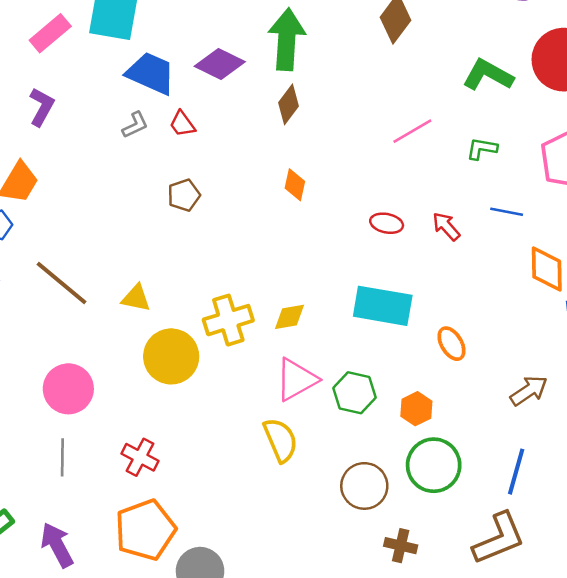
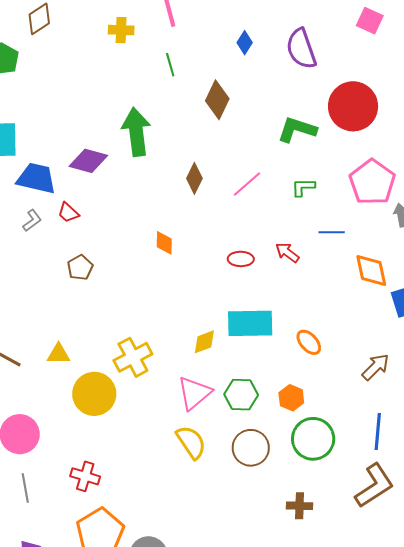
brown diamond: (289, 104) -> (194, 178), moved
yellow diamond: (289, 317) -> (204, 342), moved
brown circle: (364, 486) -> (251, 448), moved

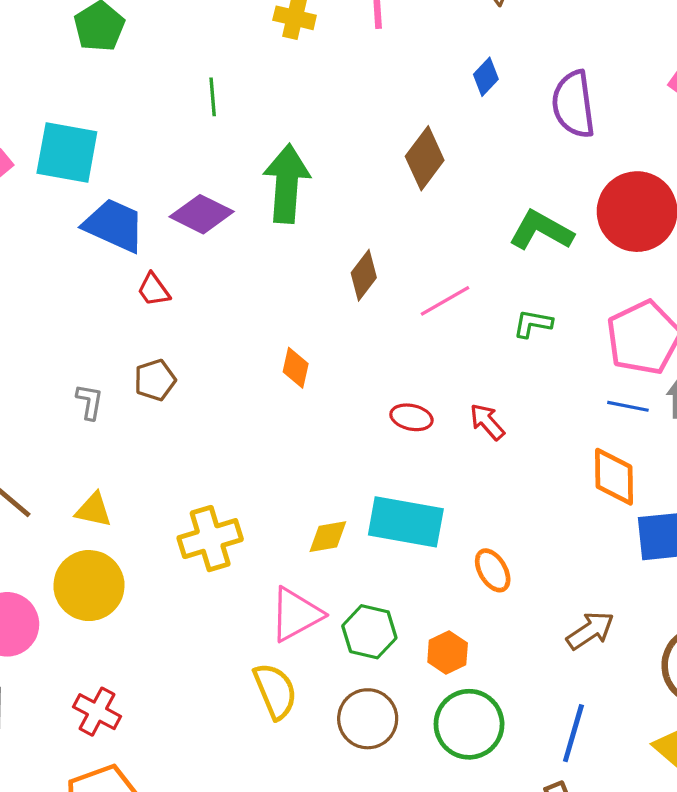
green line: (170, 65) -> (213, 97), moved
gray L-shape: (32, 221) -> (90, 402), moved, turned -55
blue line: (332, 232) -> (628, 406), moved
yellow circle: (94, 394) -> (89, 586), moved

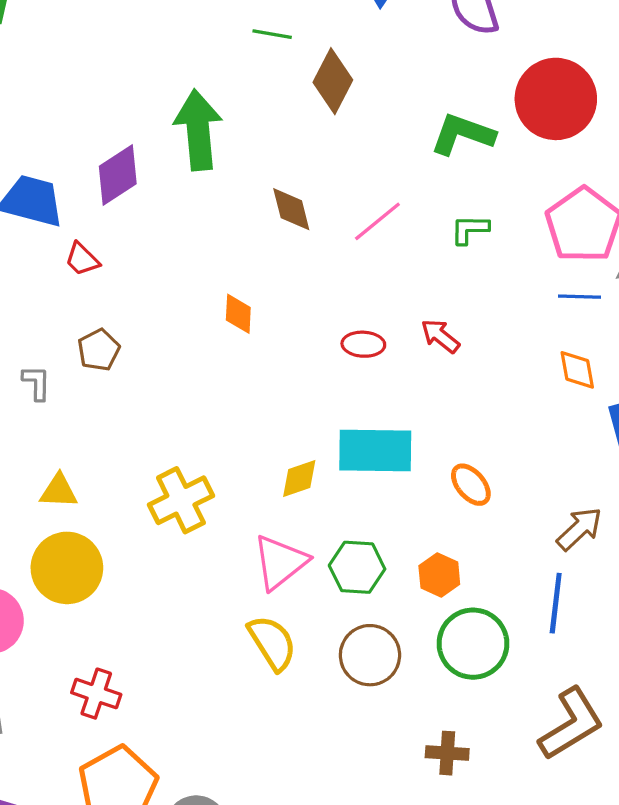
green line: (213, 97) -> (272, 34), moved, turned -66
purple diamond: (202, 214) -> (118, 175), turned -50
brown diamond: (364, 275) -> (291, 209), turned -42
orange diamond: (614, 477) -> (577, 370), size x0.7
blue line: (573, 733) -> (556, 603), moved

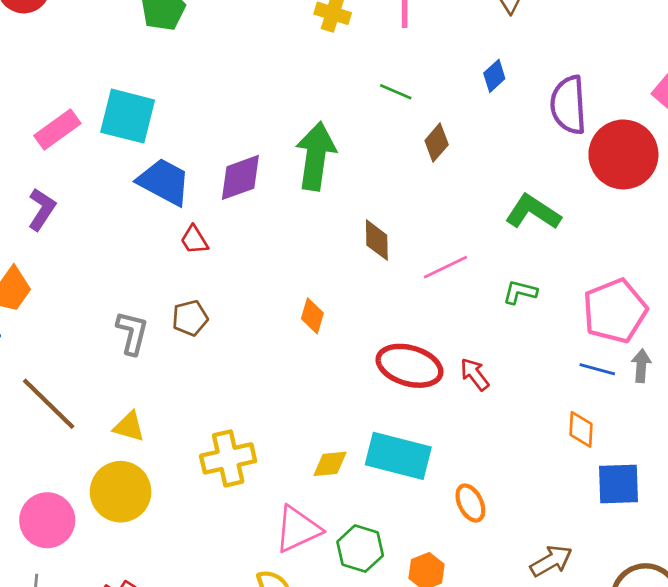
brown diamond: (333, 81) -> (437, 143), size x0.7
red circle: (556, 99) -> (623, 154), moved
red ellipse: (363, 344) -> (409, 366), size x1.8
gray L-shape: (37, 383) -> (132, 333), size x1.4

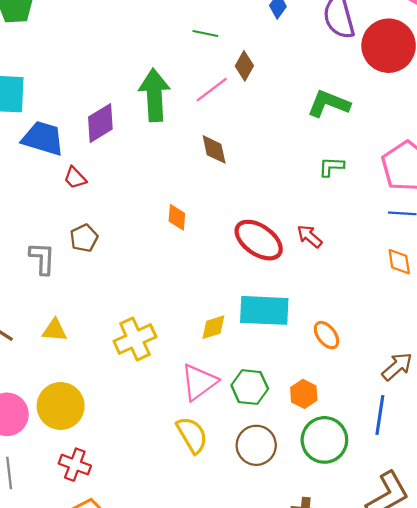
pink line: (445, 267) -> (212, 90), moved
red ellipse: (409, 366) -> (259, 240), turned 30
yellow circle: (121, 492) -> (61, 406), moved

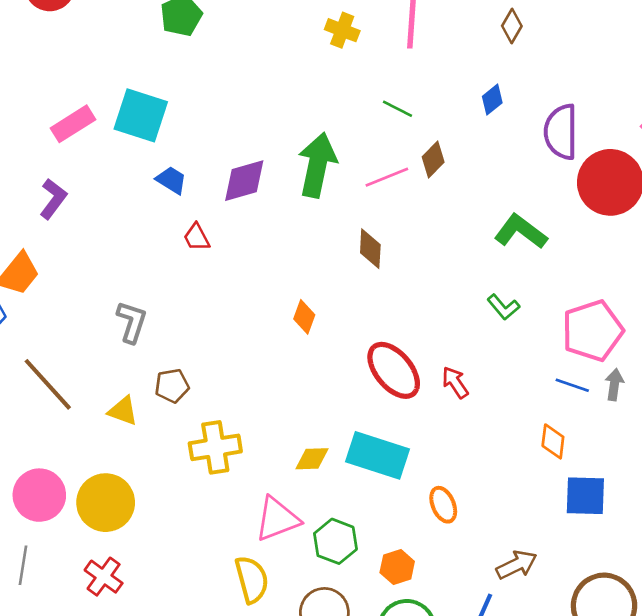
blue trapezoid: (43, 138) -> (171, 180), size x0.6
green L-shape: (331, 167) -> (503, 307), turned -148
brown pentagon: (84, 238) -> (172, 386), moved

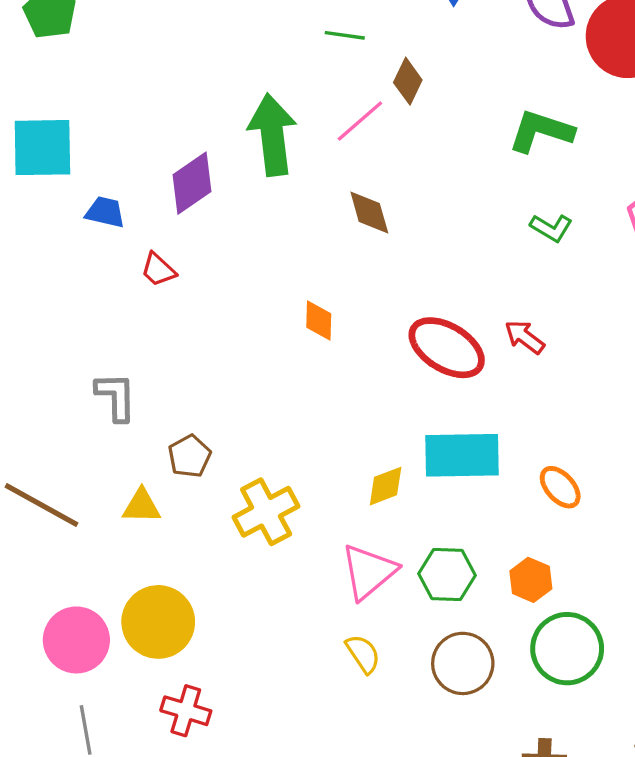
yellow semicircle: (252, 579) -> (363, 654), size x0.7

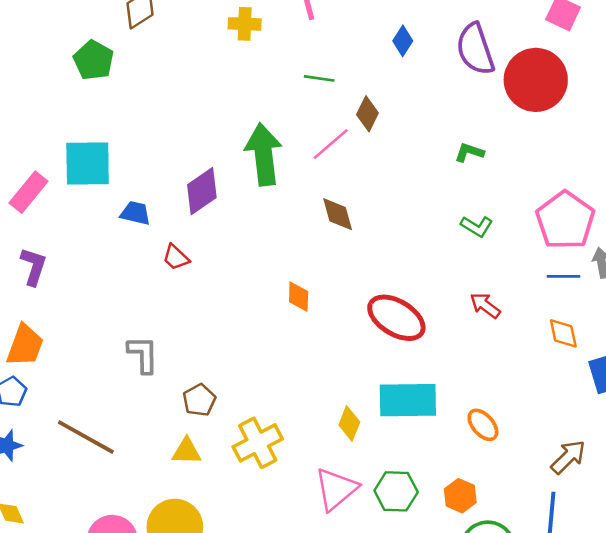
green L-shape: (541, 131) -> (469, 152), size x0.6
red arrow: (525, 337) -> (485, 305), moved
yellow diamond: (386, 486) -> (349, 424), turned -48
yellow triangle: (142, 506) -> (187, 451), moved

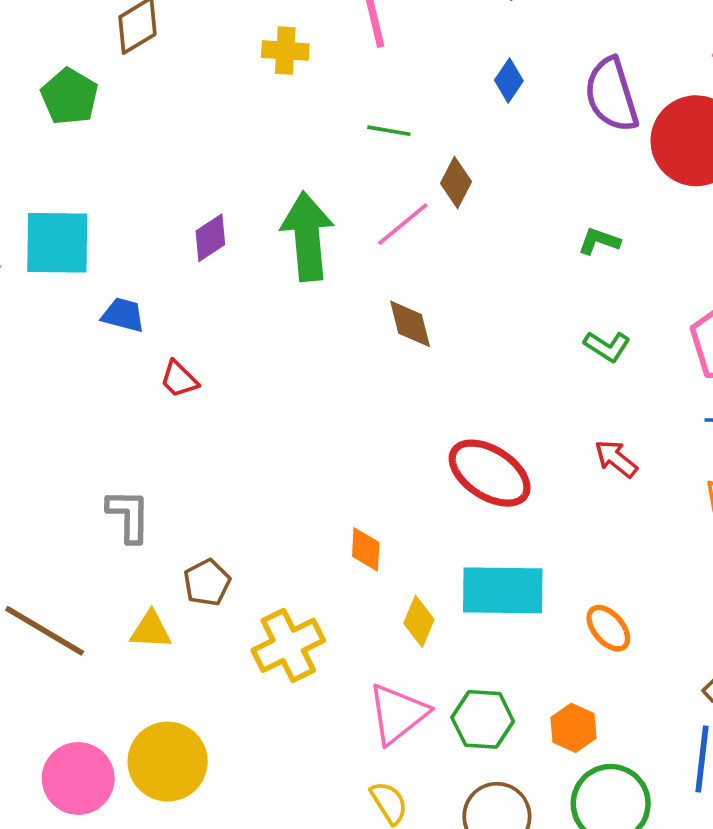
purple diamond: (202, 191) -> (210, 238), moved, size x0.7
orange diamond: (299, 297) -> (366, 549), moved
yellow triangle: (187, 451) -> (151, 630), moved

